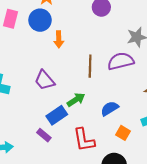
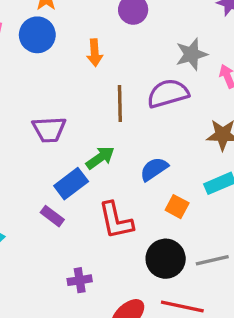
orange arrow: (59, 39) -> (95, 53), moved
purple trapezoid: (45, 80) -> (49, 129), turned -50

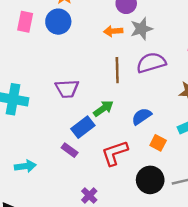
orange arrow: (95, 53) -> (113, 31), moved, turned 90
gray star: (191, 54) -> (141, 29), moved
red L-shape: (116, 220) -> (115, 153), turned 84
purple cross: (80, 280) -> (89, 195), turned -35

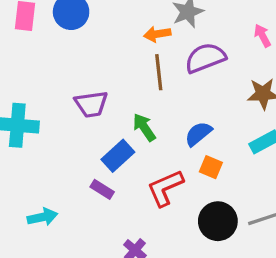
orange arrow: (113, 31) -> (157, 34), moved
green arrow: (103, 108) -> (144, 127), turned -84
orange square: (158, 143) -> (211, 167), moved

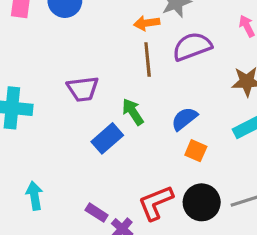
red L-shape: (165, 188) -> (156, 203), moved
purple rectangle: (102, 189) -> (97, 213), moved
cyan arrow: (42, 217) -> (34, 196), turned -88

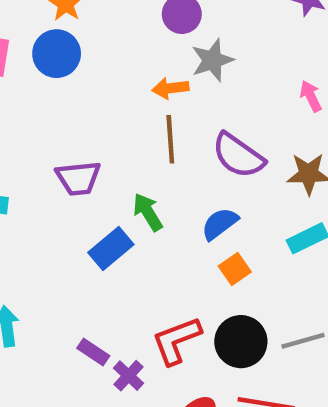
purple semicircle: (192, 46) -> (238, 156), moved, turned -126
orange square: (196, 151) -> (235, 269), turned 30

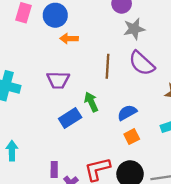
orange arrow: (170, 88) -> (69, 39), moved
purple semicircle: (238, 156) -> (142, 63), moved
purple rectangle: (93, 352) -> (54, 170), turned 49

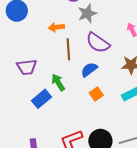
orange arrow: (69, 39) -> (56, 27), moved
blue semicircle: (127, 113) -> (89, 70), moved
orange square: (132, 137) -> (96, 94), moved

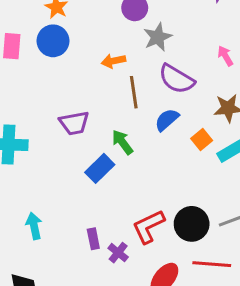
orange square: (96, 94) -> (202, 140), moved

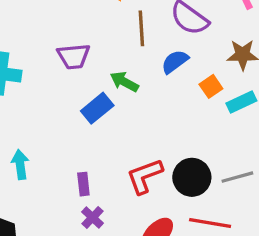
green arrow: (122, 142) -> (124, 82), turned -30
purple cross: (118, 253) -> (93, 217), moved

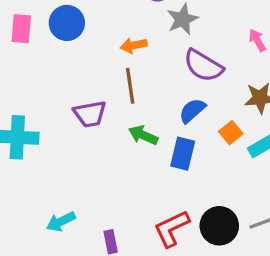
brown line: (141, 28) -> (130, 86), moved
blue rectangle: (97, 108) -> (183, 154), moved, turned -32
cyan arrow: (20, 165) -> (61, 222), moved, turned -104

